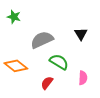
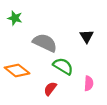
gray semicircle: (42, 40) -> (45, 43), turned 50

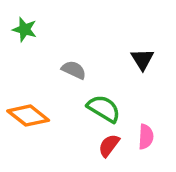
gray semicircle: (45, 43) -> (74, 70), size x0.6
red semicircle: (50, 89) -> (109, 145), moved

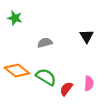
gray semicircle: (74, 70) -> (45, 43), turned -40
green semicircle: (104, 109) -> (46, 77), moved

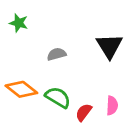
black triangle: (87, 36) -> (109, 46), size x1.5

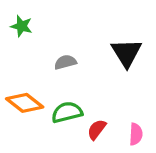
green semicircle: (58, 97) -> (67, 112), turned -45
pink semicircle: (112, 106) -> (136, 134), moved

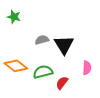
black triangle: (126, 53) -> (64, 45), moved
pink semicircle: (136, 134) -> (87, 68), moved

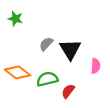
gray semicircle: (42, 40) -> (46, 44), turned -32
pink semicircle: (87, 68) -> (96, 66), moved

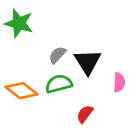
green star: (15, 19) -> (19, 23), size x1.5
green semicircle: (47, 79) -> (59, 84), moved

